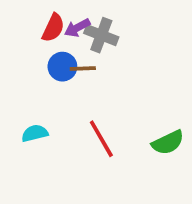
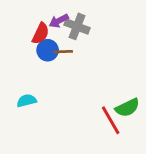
red semicircle: (53, 28) -> (41, 33), moved
red line: (101, 139) -> (111, 120), moved

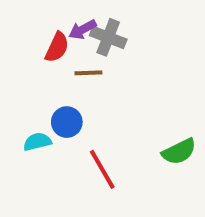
blue circle: (48, 50) -> (67, 122), moved
red line: (111, 120) -> (102, 169), moved

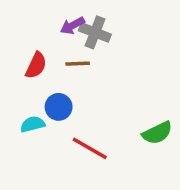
red semicircle: (57, 47) -> (36, 65), moved
red line: (102, 169) -> (90, 148), turned -30

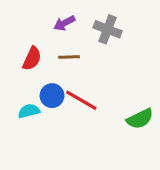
gray cross: (95, 32) -> (108, 29), moved
red line: (90, 148) -> (81, 100), moved

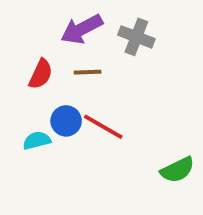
purple arrow: (64, 23) -> (82, 29), size x1.5
green semicircle: (140, 119) -> (177, 170), moved

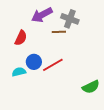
brown line: (88, 72) -> (59, 32), moved
red line: (103, 127) -> (53, 65), turned -60

